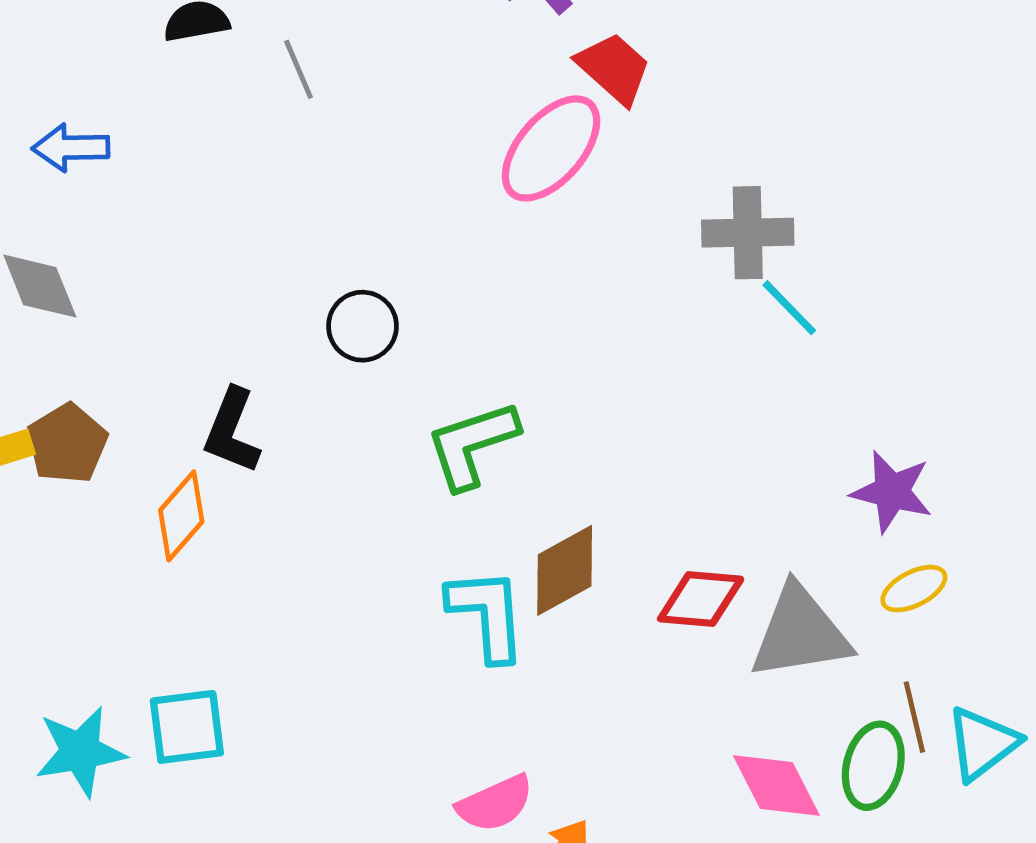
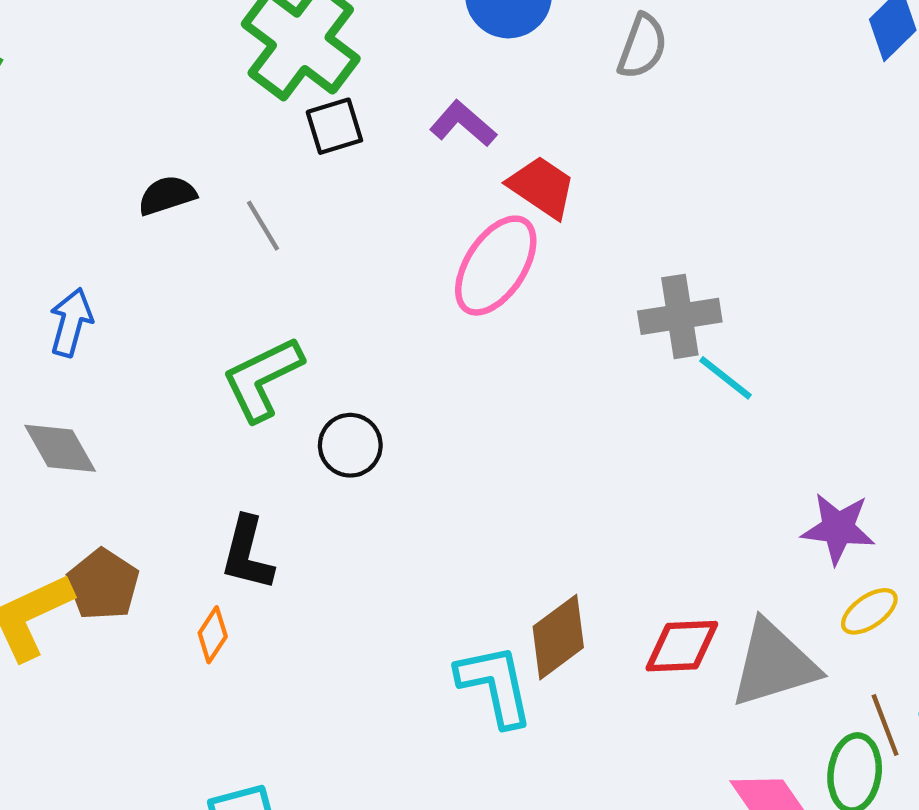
blue arrow: (71, 148) -> (71, 322), turned 114
green L-shape: (472, 445) -> (262, 379), moved
orange diamond: (181, 516) -> (213, 635), size x0.7

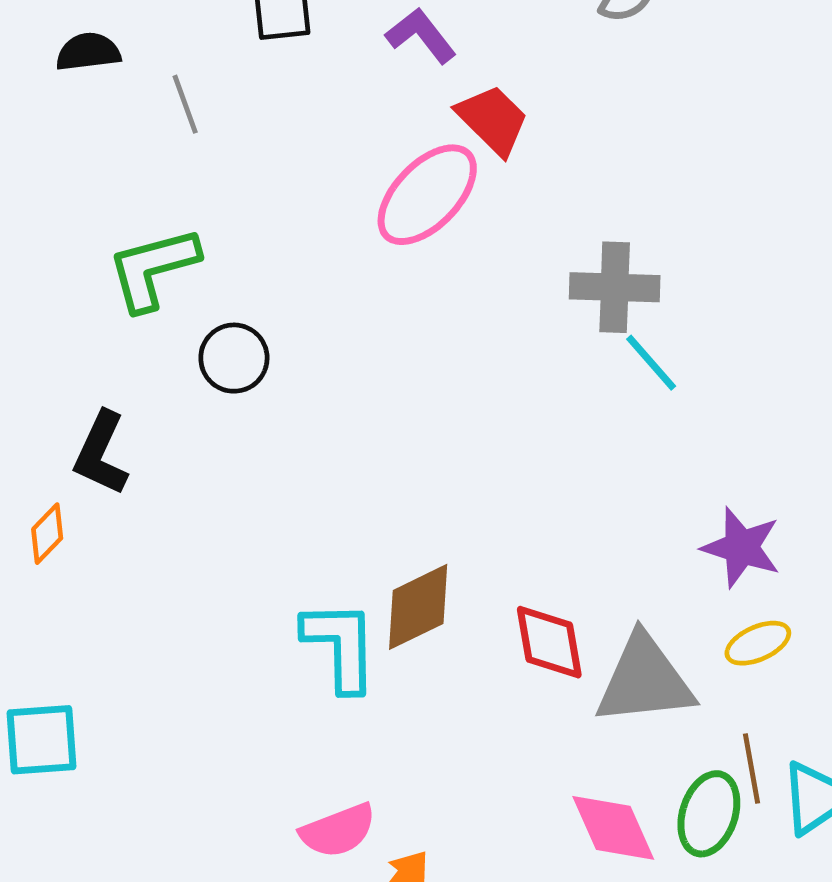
red diamond: (682, 646) -> (549, 642), turned 72

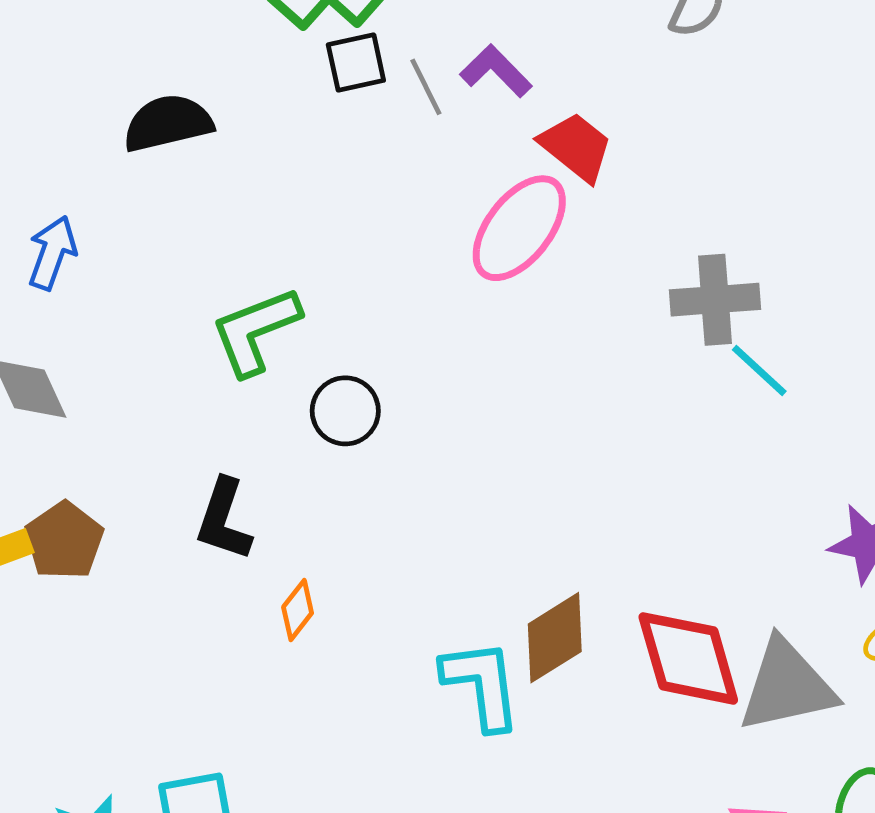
black semicircle: (88, 52) -> (168, 123), size x1.4
gray line: (185, 104) -> (426, 87), moved
orange diamond: (47, 534) -> (298, 610), moved
red diamond: (549, 642) -> (688, 658), size x1.4

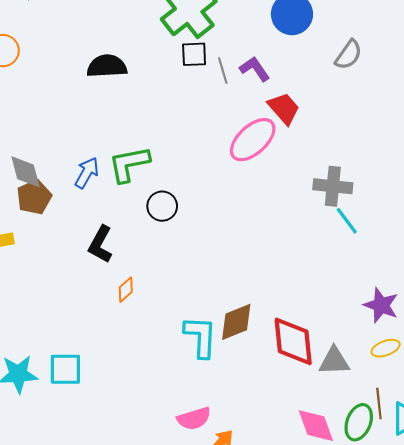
blue arrow: (52, 253) -> (87, 173), moved
brown pentagon: (64, 541) -> (34, 197), moved
gray triangle: (787, 686) -> (334, 361), size x0.7

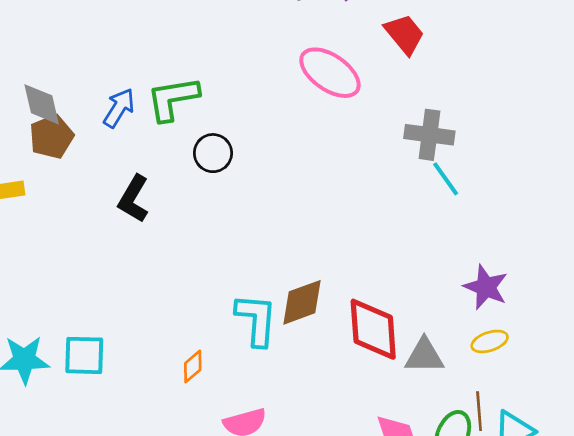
red trapezoid: (284, 108) -> (404, 34), moved
pink ellipse: (253, 140) -> (330, 73), turned 75
orange diamond: (126, 290) -> (193, 366), moved

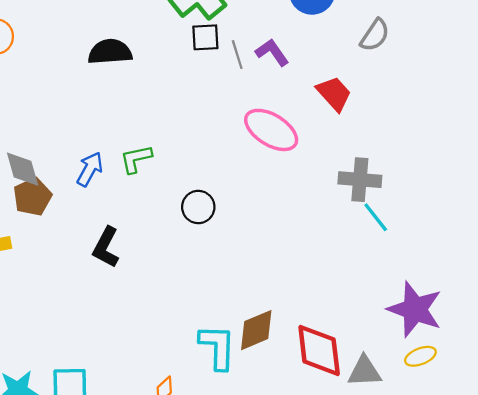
green L-shape: (173, 99) -> (136, 159), size x0.7
black circle: (213, 153) -> (198, 207), moved
purple star: (486, 287) -> (415, 309), size x1.4

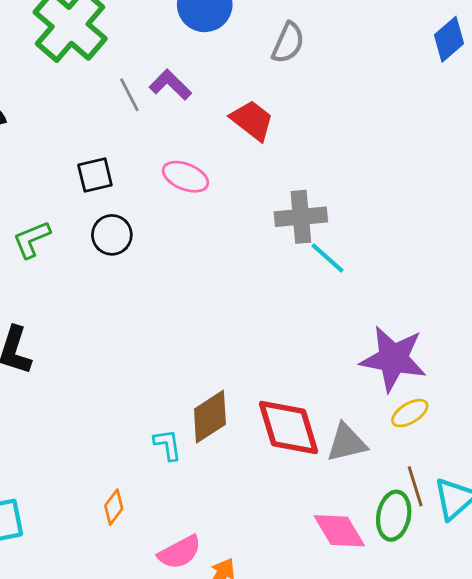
black square: (205, 37) -> (95, 175), moved
pink ellipse: (271, 130) -> (185, 177), size x0.7
black circle: (198, 207) -> (112, 235), moved
cyan L-shape: (217, 347) -> (168, 445), size x0.6

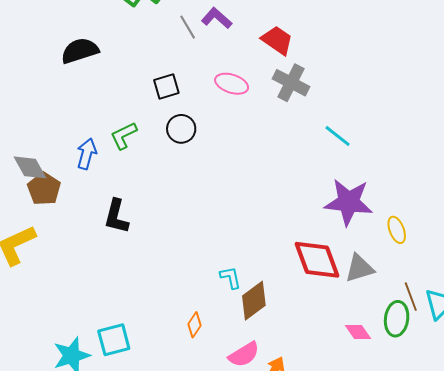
gray cross: (301, 217) -> (291, 83), moved, turned 36
purple star: (393, 359) -> (349, 202), moved
yellow ellipse: (410, 413) -> (397, 230), moved, turned -76
brown diamond: (210, 417) -> (254, 301), moved
pink diamond: (339, 531) -> (358, 332), size x0.7

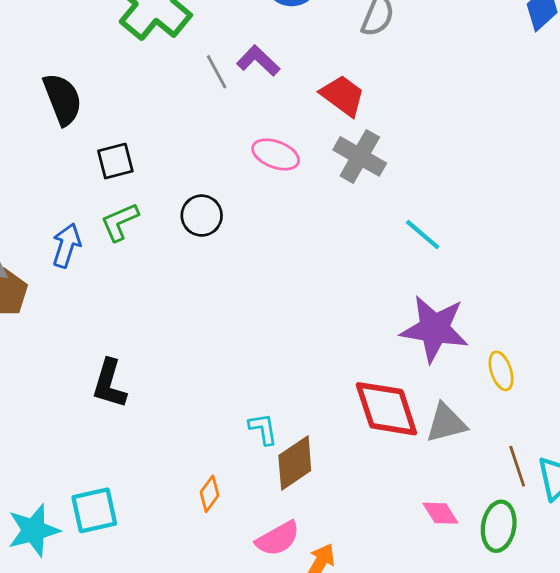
black semicircle: (80, 51) -> (63, 99), turned 84
black square: (166, 86) -> (115, 161), moved
black L-shape: (116, 216) -> (109, 384), moved
green ellipse: (397, 319) -> (499, 526), moved

